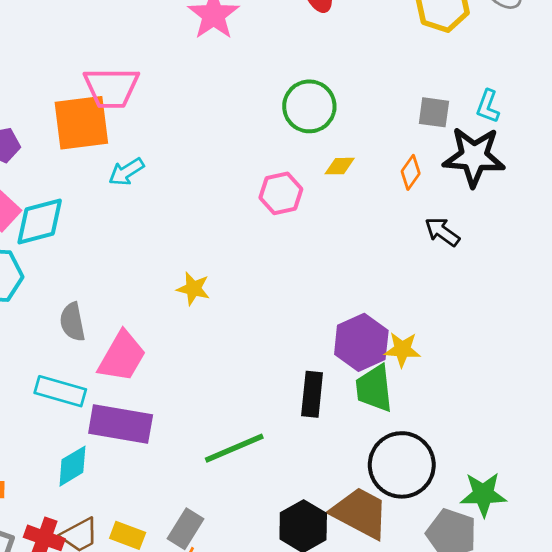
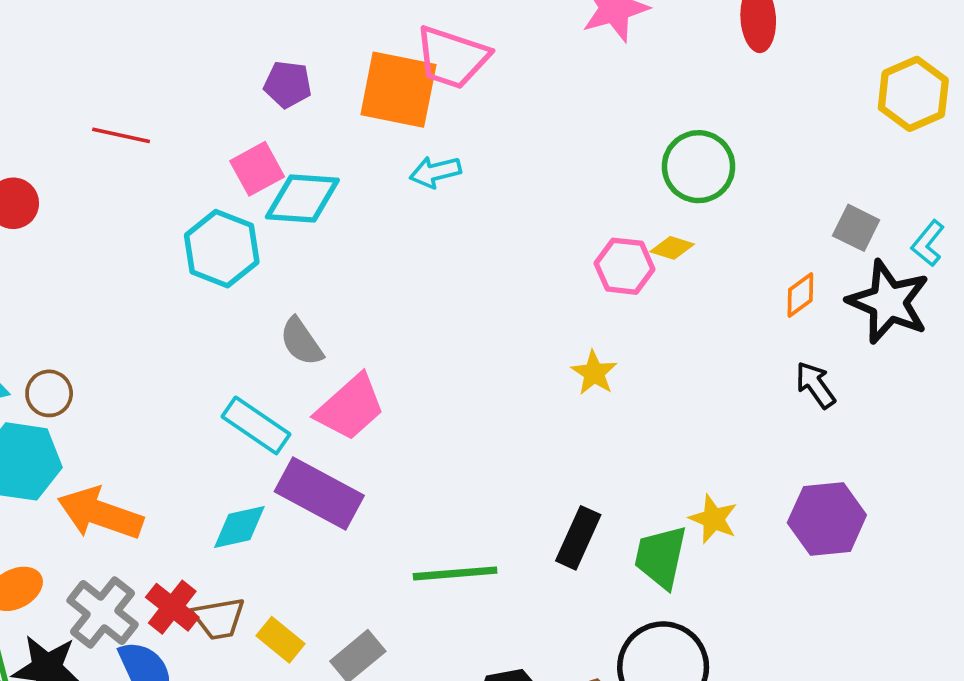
yellow diamond: (340, 166) -> (672, 248), moved
yellow star: (193, 289) -> (594, 373), moved
gray semicircle: (72, 322) -> (301, 342), turned -42
purple hexagon: (361, 342) -> (827, 519), moved

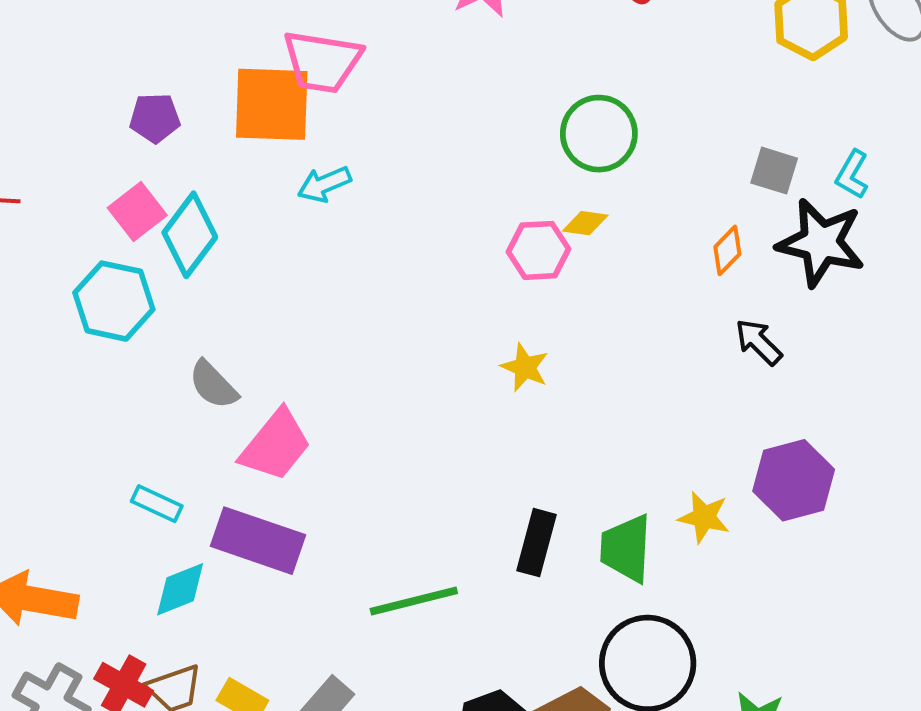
cyan diamond: (302, 199) -> (190, 235), turned -48
cyan rectangle: (256, 425) -> (157, 504), moved, size x0.7
yellow star: (713, 519) -> (704, 517), moved

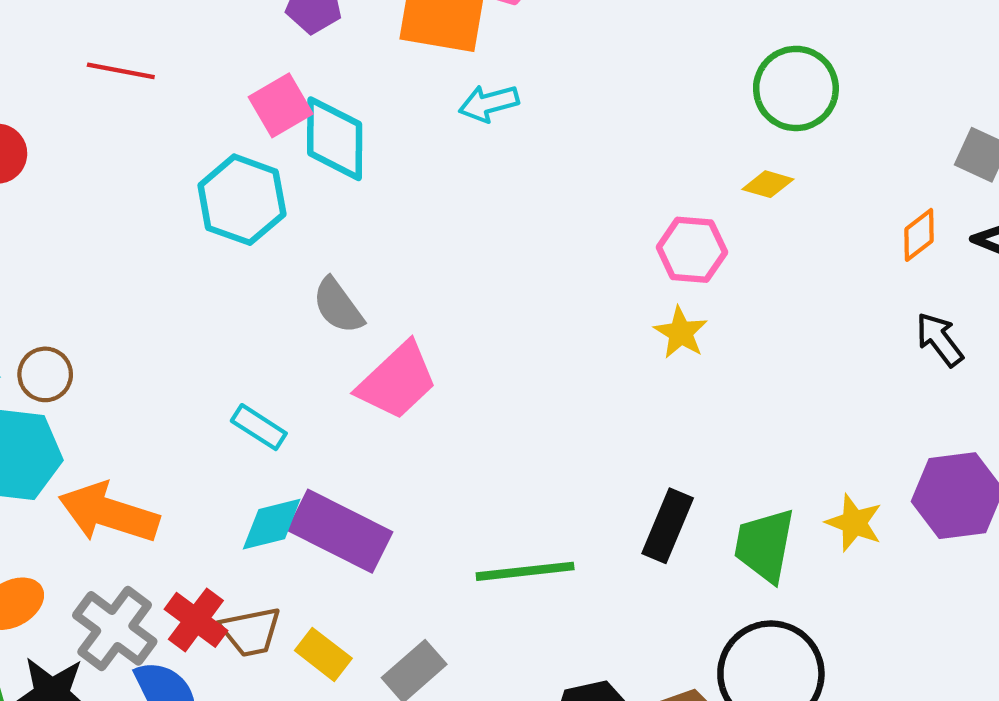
cyan diamond: (190, 235) -> (335, 139), turned -44
pink hexagon: (538, 250) -> (692, 250), moved
purple rectangle: (258, 541) -> (340, 531), moved

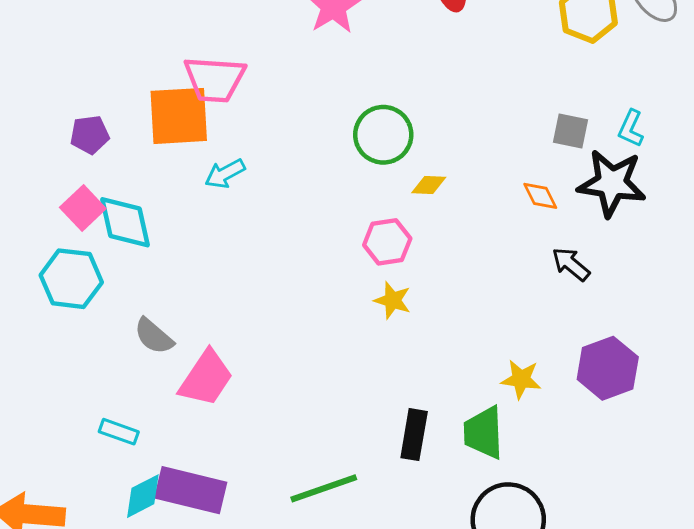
green circle: (796, 88) -> (383, 135), moved
orange diamond: (919, 235) -> (540, 196), turned -66
yellow star: (854, 523) -> (521, 379), moved

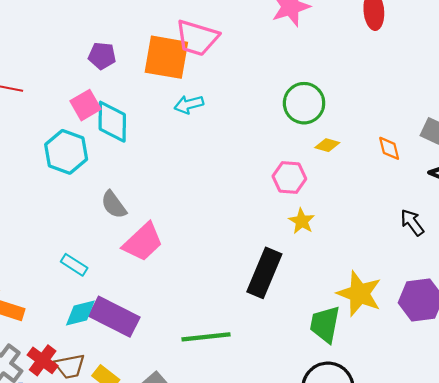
orange diamond: (540, 196) -> (389, 148), moved
yellow star: (393, 300) -> (302, 221), moved
yellow star: (521, 379) -> (359, 294), size x1.6
black rectangle: (414, 435) -> (264, 273), moved, size x1.4

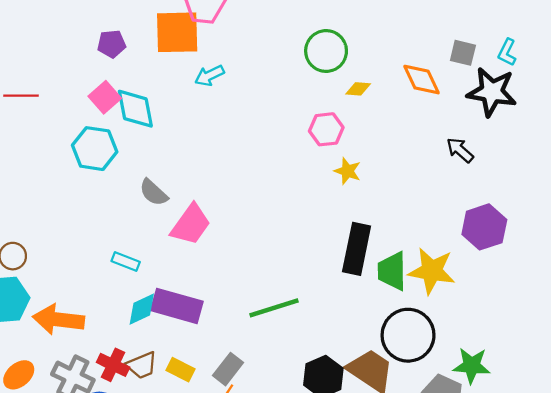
orange diamond: (389, 148) -> (422, 80), size x1.5
black rectangle: (264, 273) -> (357, 249), moved
yellow star: (359, 294) -> (432, 271), moved

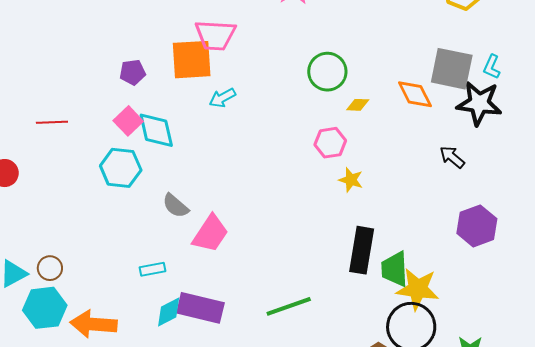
gray square: (463, 53) -> (452, 69), size x1.8
cyan rectangle: (126, 261) -> (153, 269), turned -30
yellow star: (432, 271) -> (418, 289), moved

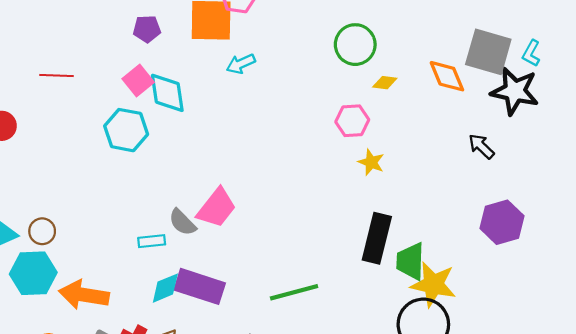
gray semicircle: (176, 206) -> (182, 222), moved

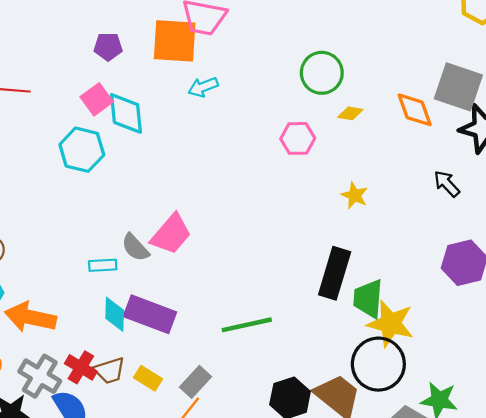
pink hexagon: (352, 121) -> (298, 138), moved
yellow star: (371, 162) -> (355, 195), moved
cyan diamond: (165, 288) -> (115, 314), turned -68

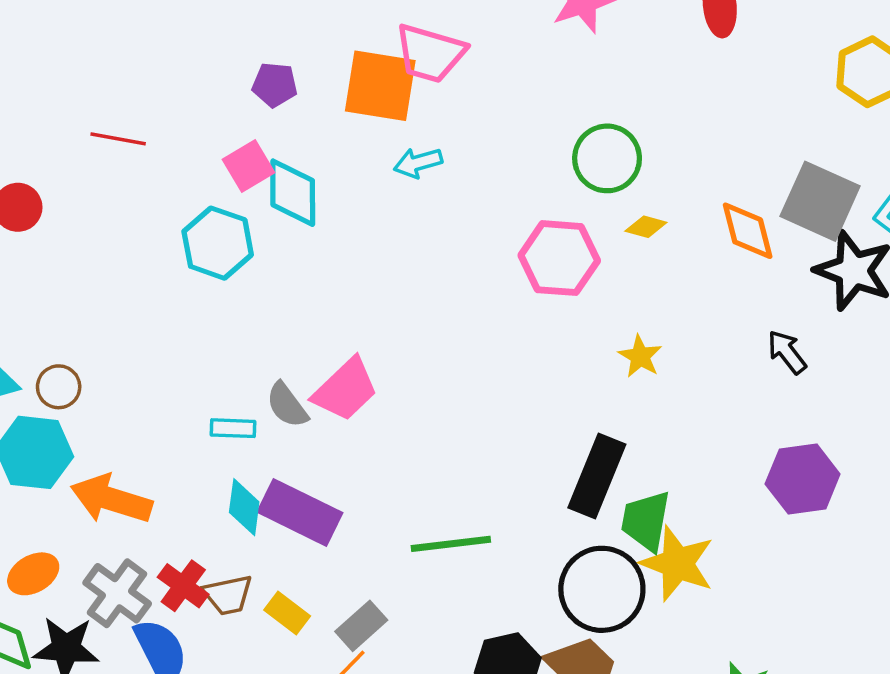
pink hexagon: (298, 138) -> (559, 258), size x1.4
black circle: (378, 364) -> (602, 589), moved

